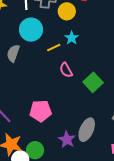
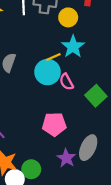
cyan circle: (31, 30) -> (48, 72), moved
cyan star: (72, 38) -> (73, 47), size x1.5
pink pentagon: (41, 111) -> (54, 124), moved

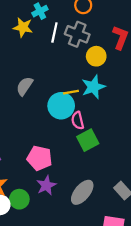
green square: (96, 96) -> (88, 140), moved
pink pentagon: (54, 124) -> (39, 158), moved
purple star: (66, 158) -> (46, 185), moved

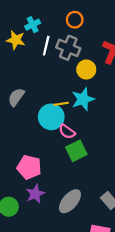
pink semicircle: (78, 120) -> (67, 132), turned -42

